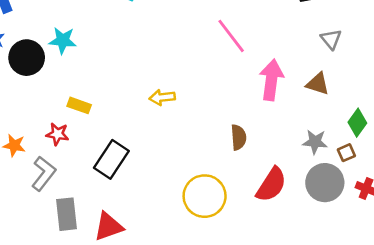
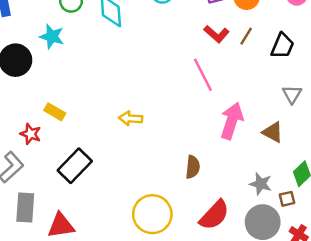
cyan star: (63, 40) -> (52, 36), moved

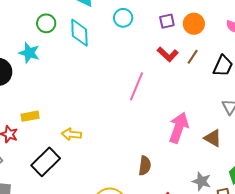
pink line: (203, 75) -> (136, 86), moved, turned 48
yellow rectangle: (55, 112) -> (30, 116), turned -42
yellow arrow: (131, 118) -> (71, 134), moved

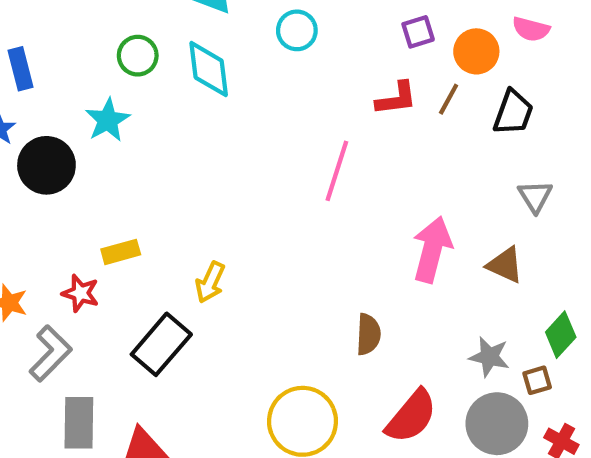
purple square: (167, 21) -> (418, 32), moved
orange circle: (194, 24) -> (476, 51), moved
cyan star: (29, 53) -> (108, 120), turned 30
red L-shape: (168, 54) -> (396, 98), turned -45
yellow arrow: (71, 134) -> (210, 282), turned -66

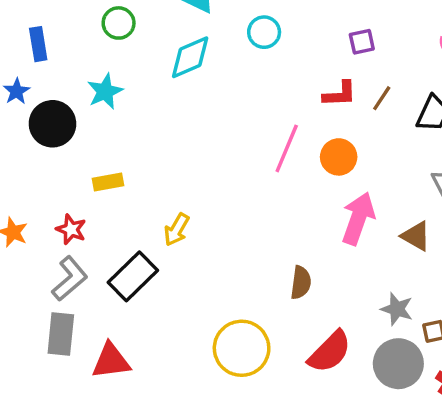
orange circle: (476, 51) -> (339, 157), moved
green circle: (138, 56) -> (119, 23), moved
cyan diamond: (209, 69) -> (190, 57), turned 69
yellow rectangle: (121, 252) -> (108, 182), moved
gray L-shape: (50, 353) -> (70, 279), moved

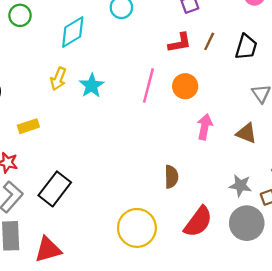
cyan star: (105, 91) -> (92, 86), moved
pink arrow: (358, 218) -> (205, 127), size x0.7
yellow arrow: (177, 230) -> (58, 79), moved

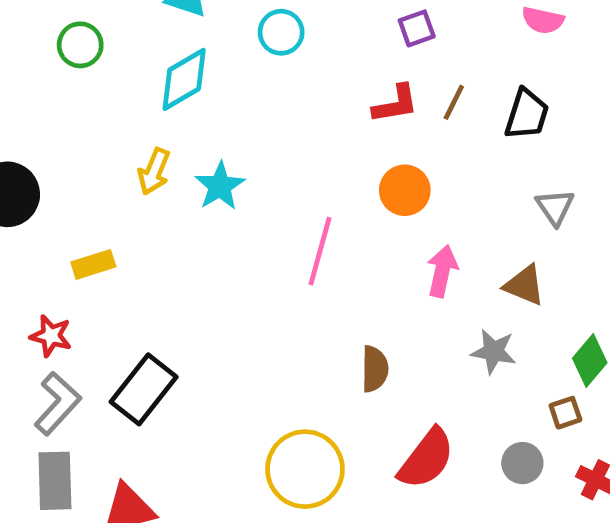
pink line: (148, 85) -> (320, 251), moved
gray star: (240, 186) -> (494, 352), moved
gray circle: (247, 223) -> (522, 463), size x0.6

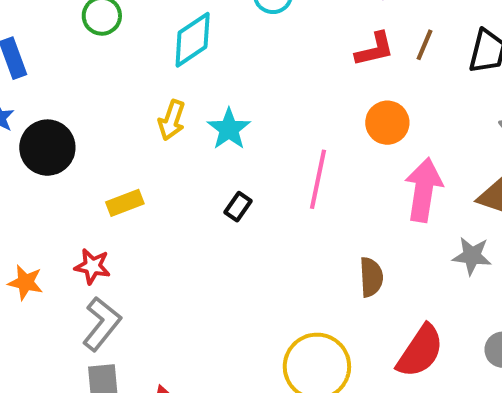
pink arrow: (442, 271) -> (424, 190), size x1.4
black rectangle: (144, 389) -> (238, 207), moved, size x0.5

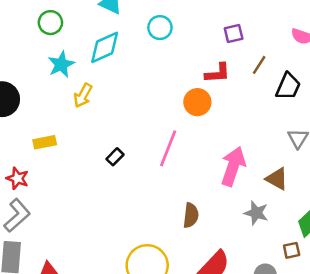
brown line: (425, 45) -> (259, 65), moved
orange circle: (387, 123) -> (197, 102), moved
cyan star: (229, 129) -> (61, 64), moved

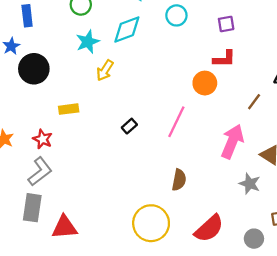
purple square: (234, 33) -> (226, 24), moved
brown line: (259, 65) -> (254, 102), moved
brown semicircle: (191, 215) -> (179, 180), moved

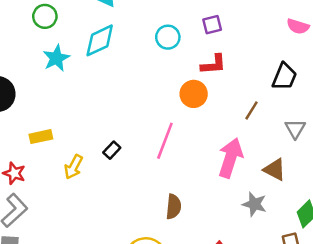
cyan circle: (176, 15) -> (168, 37), moved
yellow arrow: (105, 70) -> (74, 167), moved

